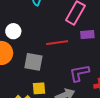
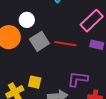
gray square: (33, 62) -> (39, 41), moved, turned 30

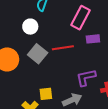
white circle: (27, 20) -> (30, 27), moved

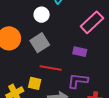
purple rectangle: (93, 39) -> (80, 52), moved
red line: (63, 48) -> (51, 68), moved

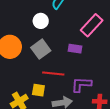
purple rectangle: (80, 52) -> (75, 49), moved

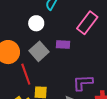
purple rectangle: (75, 49) -> (63, 44), moved
red line: (53, 74) -> (26, 74), moved, turned 70

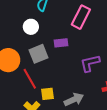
gray square: (39, 51) -> (39, 54), turned 30
purple L-shape: (83, 83) -> (90, 63), moved

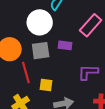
white circle: (31, 27) -> (40, 22), size x1.6
yellow square: (48, 94) -> (46, 85), moved

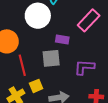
gray square: (41, 51) -> (51, 58), moved
yellow square: (46, 85) -> (36, 86), moved, turned -32

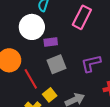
purple rectangle: (62, 40) -> (51, 42), moved

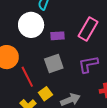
pink rectangle: (82, 17) -> (88, 29), moved
purple rectangle: (51, 42) -> (58, 36), moved

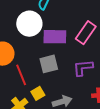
purple rectangle: (58, 36) -> (55, 37), size x1.6

